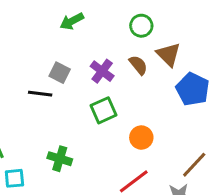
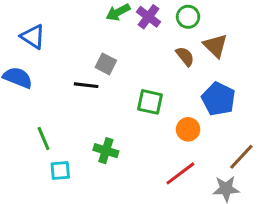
purple cross: (102, 71) -> (148, 17), moved
blue pentagon: (193, 89) -> (218, 99), moved
green square: (104, 110) -> (150, 102), turned 36

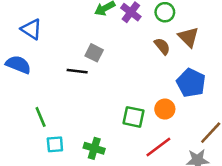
green square: (150, 102) -> (133, 117), moved
green cross: (106, 151) -> (94, 148), moved

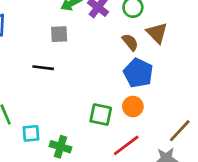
gray square: (94, 53) -> (59, 34), moved, turned -30
blue pentagon: (191, 83) -> (138, 73), moved
cyan square: (55, 144) -> (31, 133), moved

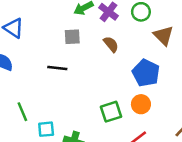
brown semicircle: (130, 42) -> (111, 44), moved
green square: (101, 115) -> (111, 112), turned -30

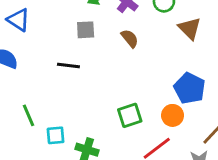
blue pentagon: (146, 73) -> (190, 88), moved
orange circle: (141, 104) -> (173, 115), moved

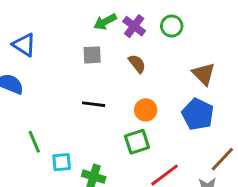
brown triangle: (190, 28) -> (204, 74), moved
black line: (68, 65) -> (94, 104), moved
orange circle: (173, 115) -> (146, 110), moved

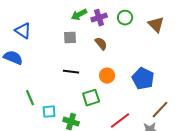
purple cross: (134, 26) -> (99, 18), turned 35
brown triangle: (204, 74) -> (156, 25), moved
green square: (137, 142) -> (91, 98), moved

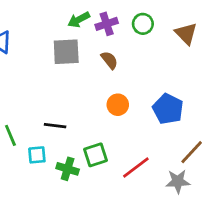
gray square: (70, 38) -> (66, 52), size x1.5
black line: (71, 72) -> (55, 126), moved
green square: (91, 98) -> (95, 155), moved

